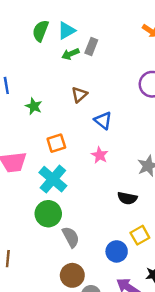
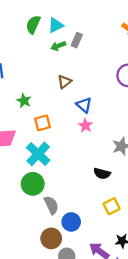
green star: (34, 106) -> (24, 101), moved
pink star: (100, 155) -> (85, 126), moved
blue circle: (117, 251) -> (71, 222), moved

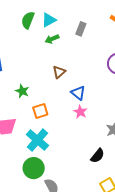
gray rectangle: (77, 40) -> (81, 29), moved
black semicircle: (102, 174) -> (98, 156), turned -63

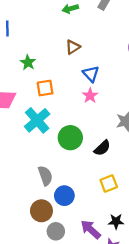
green circle: (34, 168) -> (70, 138), moved

